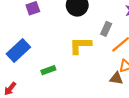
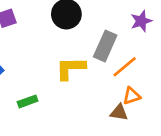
gray rectangle: (106, 29) -> (105, 46), size x1.5

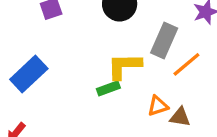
orange triangle: (132, 96) -> (158, 106), moved
green rectangle: (28, 101) -> (108, 88), moved

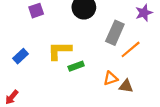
yellow L-shape: (124, 66) -> (59, 51), moved
blue rectangle: (29, 74) -> (21, 56), size x0.6

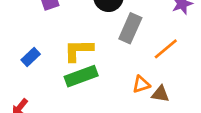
gray rectangle: (115, 33) -> (130, 28), moved
green rectangle: (76, 66) -> (81, 76), moved, size x1.6

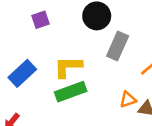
blue rectangle: (31, 57) -> (22, 73), size x1.5

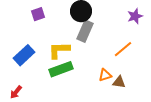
gray rectangle: (118, 46) -> (85, 31), moved

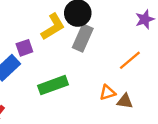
purple square: (38, 14) -> (24, 48), moved
yellow L-shape: (59, 50) -> (53, 27), moved, turned 150

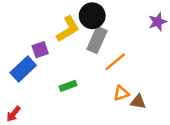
orange line: (130, 60) -> (115, 62), moved
green rectangle: (53, 85) -> (68, 86), size x0.6

